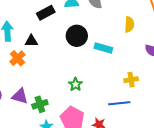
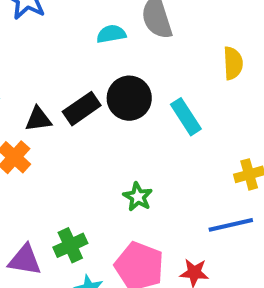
black rectangle: (46, 13) -> (82, 109), moved
cyan rectangle: (103, 48) -> (186, 117), turned 48
purple triangle: (20, 96) -> (25, 260), moved

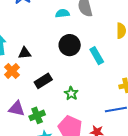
black rectangle: (82, 109) -> (43, 81), moved
purple triangle: (25, 260) -> (17, 109), moved

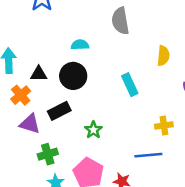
cyan semicircle: (62, 13) -> (80, 45), moved
black circle: (70, 45) -> (73, 76), moved
purple triangle: (17, 109) -> (30, 124), moved

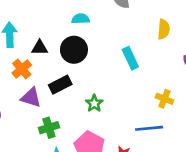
yellow cross: (164, 126) -> (164, 99), turned 30

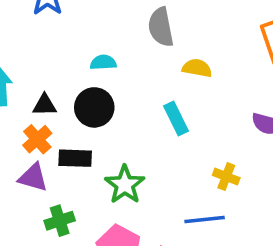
yellow semicircle: (164, 29) -> (197, 68), moved, turned -84
orange cross: (22, 69) -> (37, 139), moved
black rectangle: (60, 85) -> (75, 158), turned 30
green star: (94, 103) -> (125, 185), size x1.5

